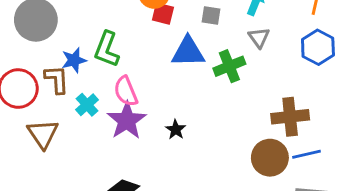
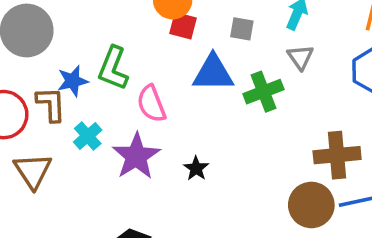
pink semicircle: (126, 91) -> (151, 104), moved

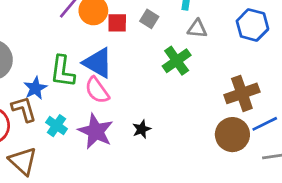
red square: (183, 26) -> (117, 23), moved
gray square: (242, 29) -> (149, 19), turned 36
gray triangle: (300, 57) -> (197, 29), turned -35
blue triangle: (213, 73) -> (98, 63), moved, turned 44
black star: (196, 168) -> (142, 129), turned 30

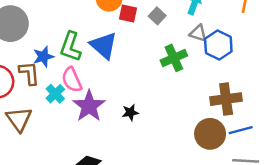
blue hexagon: (252, 25) -> (218, 45), moved
pink semicircle: (97, 90) -> (72, 80), moved

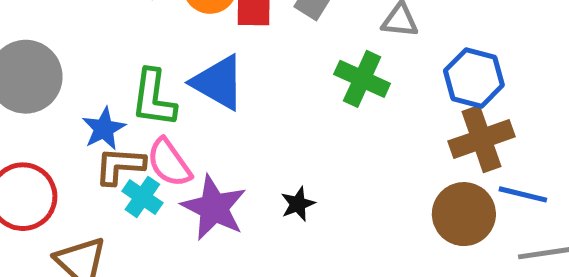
blue hexagon: (218, 45) -> (474, 78), moved
green cross: (174, 58) -> (362, 79), turned -30
brown L-shape: (29, 73) -> (120, 166), moved, turned -70
blue line: (241, 130) -> (523, 194), turned 40

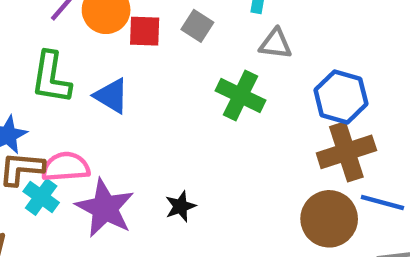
blue triangle: (218, 82) -> (111, 96), size x0.7
green L-shape: (154, 98) -> (51, 78), moved
pink semicircle: (169, 163) -> (66, 167), turned 120

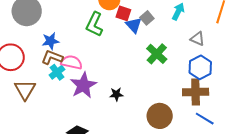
gray triangle: (276, 44) -> (197, 39), moved
green L-shape: (51, 78) -> (94, 24), moved
blue triangle: (111, 96) -> (134, 25), moved
brown circle: (329, 219) -> (160, 116), moved

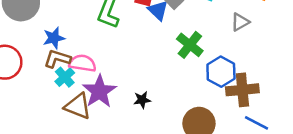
gray triangle: (197, 39) -> (240, 22), turned -49
blue hexagon: (200, 67) -> (221, 72), moved
brown triangle: (25, 90) -> (78, 106), moved, turned -35

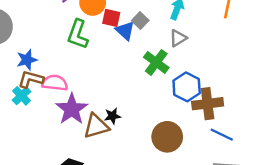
gray triangle: (240, 22) -> (178, 38), moved
cyan cross: (65, 77) -> (21, 96), moved
brown triangle: (78, 106) -> (96, 126), moved, turned -36

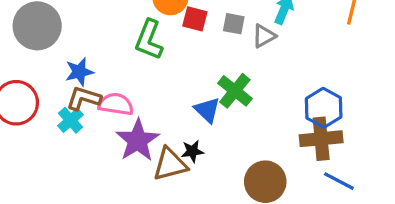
gray square: (140, 20) -> (234, 24), turned -35
blue triangle: (125, 31) -> (207, 110), moved
gray triangle: (178, 38) -> (264, 36), moved
green cross: (156, 62) -> (235, 91), moved
blue hexagon: (187, 87) -> (324, 108), moved

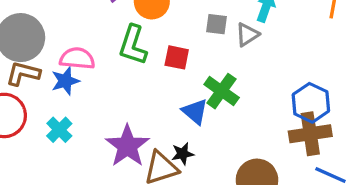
red square: (195, 19) -> (177, 57), moved
brown L-shape: (84, 98) -> (23, 73), moved
pink semicircle: (116, 104) -> (77, 58), moved

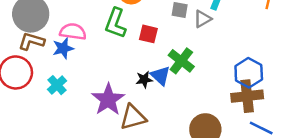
black star: (183, 154) -> (144, 80), moved

